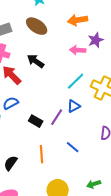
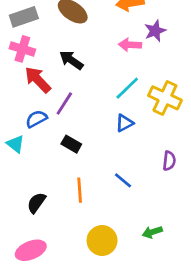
purple line: (57, 117) -> (64, 103), moved

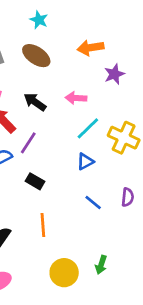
pink arrow: (130, 45) -> (76, 98), moved
blue line: (123, 180) -> (93, 203), moved
green arrow: (152, 232) -> (101, 265), moved, turned -54

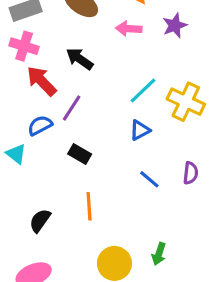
pink arrow: (76, 98) -> (129, 29), moved

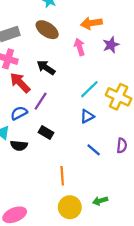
pink arrow: (129, 29) -> (80, 47), turned 70
orange line: (89, 206) -> (62, 176), moved
black semicircle: (40, 221) -> (19, 146), moved, turned -119
green arrow: (159, 254) -> (100, 201), turned 56

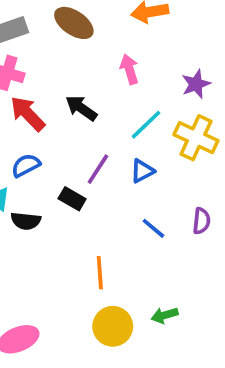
purple star: (111, 45) -> (196, 84), moved
pink arrow: (80, 47) -> (129, 69), moved
black arrow: (46, 68) -> (81, 108), moved
purple line: (41, 101) -> (98, 169), moved

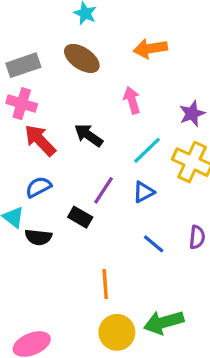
green arrow: (165, 315) -> (164, 322), size x1.6

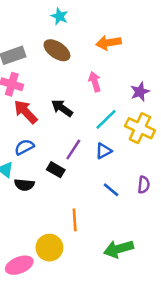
yellow circle: (117, 332) -> (49, 248), moved

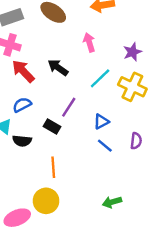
blue triangle: (103, 151) -> (101, 122), moved
orange line: (75, 220) -> (53, 167), moved
green arrow: (119, 249) -> (112, 202), size x0.7

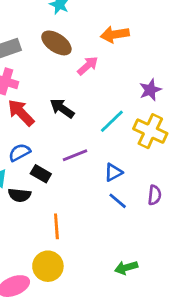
pink arrow: (89, 42) -> (88, 66), moved, turned 66
purple line: (69, 107) -> (75, 155), turned 35
black rectangle: (52, 126) -> (41, 174), moved

